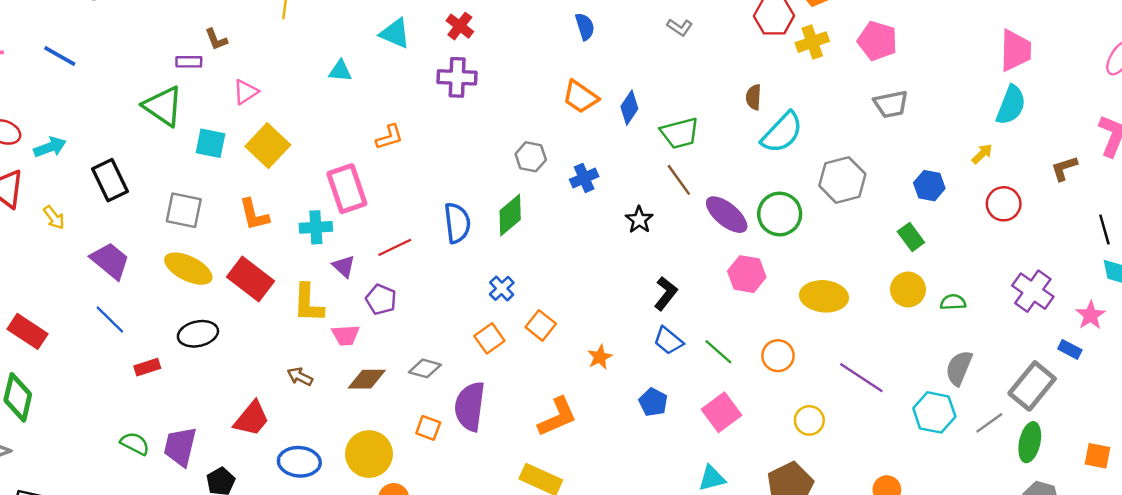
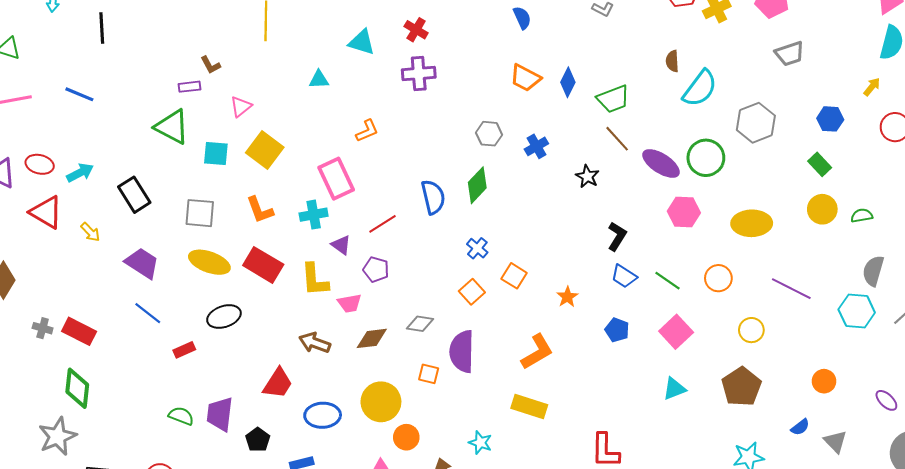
brown arrow: (300, 376) -> (315, 343), size x1.4

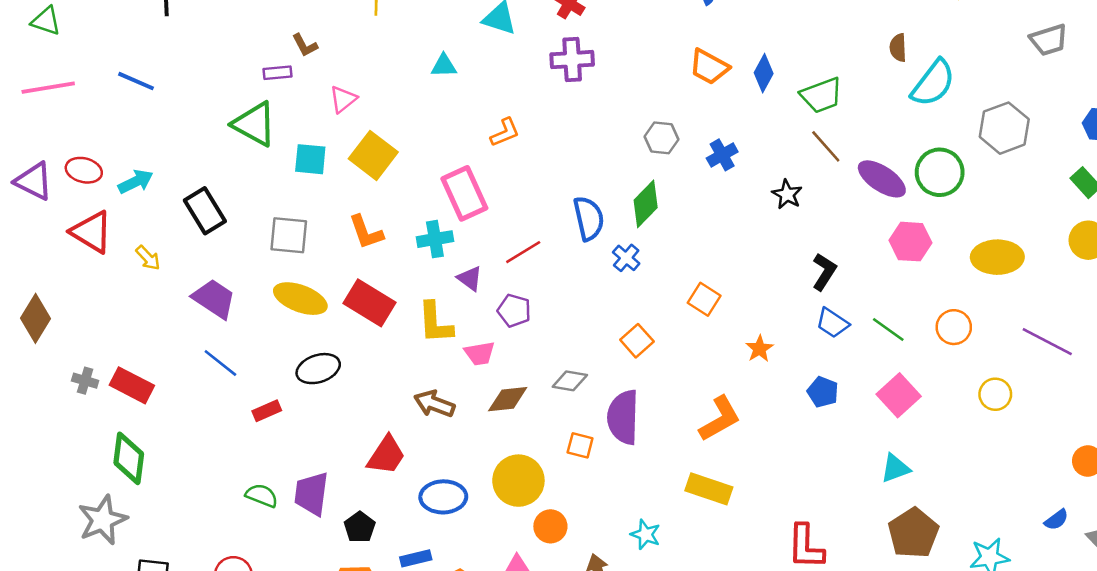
blue cross: (477, 248) -> (626, 258), moved
orange square: (514, 276) -> (704, 299), moved
brown pentagon: (741, 387) -> (913, 533), moved

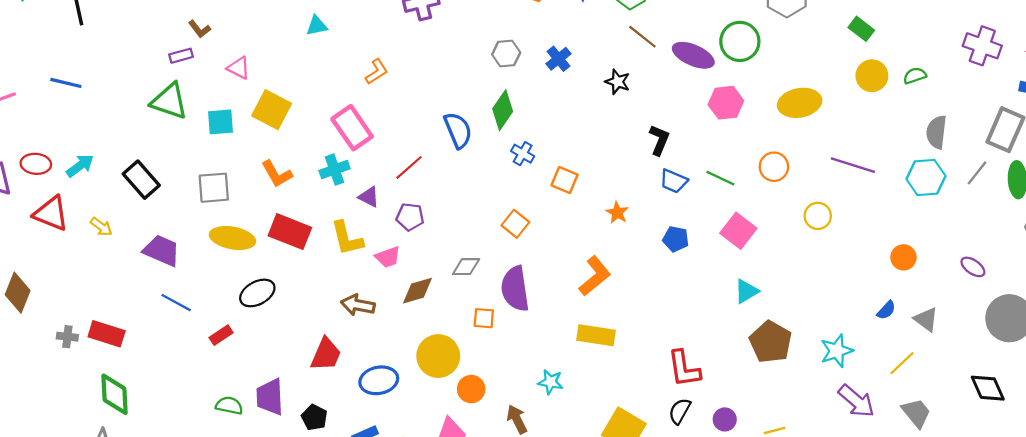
pink triangle: (343, 99) -> (239, 68), turned -45
blue cross: (626, 258) -> (523, 154), moved

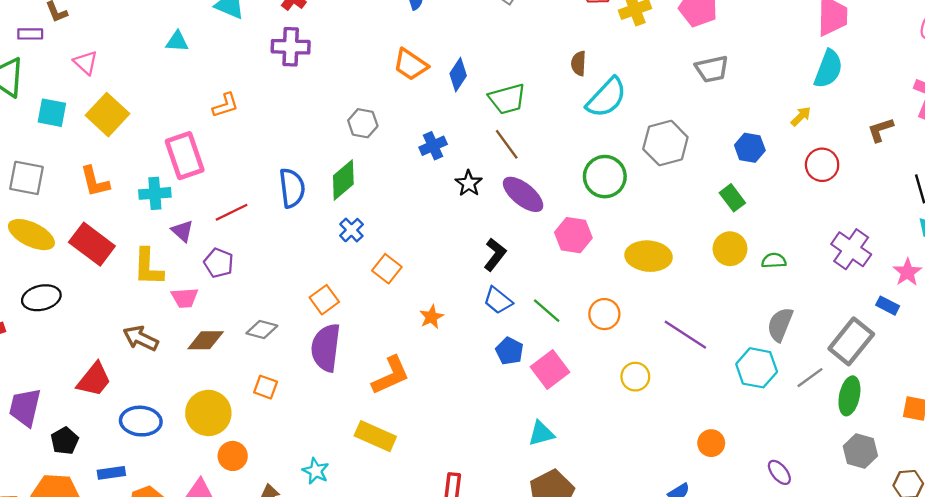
purple ellipse: (693, 55) -> (523, 194), moved
blue cross: (559, 59) -> (433, 146), moved
blue pentagon: (676, 239) -> (510, 351), moved
purple semicircle: (515, 289) -> (326, 348), moved

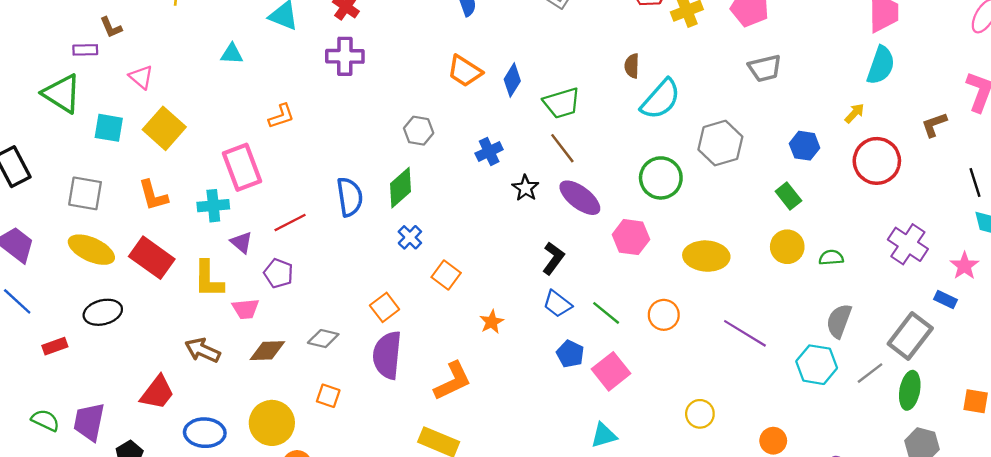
red circle: (822, 165) -> (877, 161), size x1.4
yellow circle: (635, 377) -> (700, 414), moved

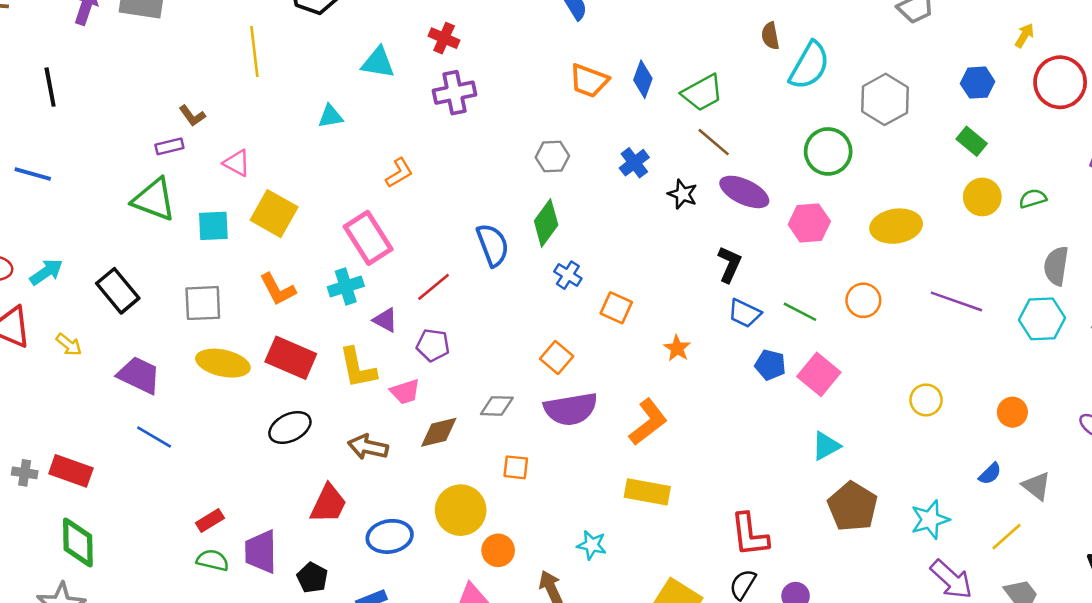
black ellipse: (103, 312) -> (290, 427), moved
red rectangle: (55, 346) -> (210, 521), moved
purple semicircle: (387, 355) -> (571, 409), turned -93

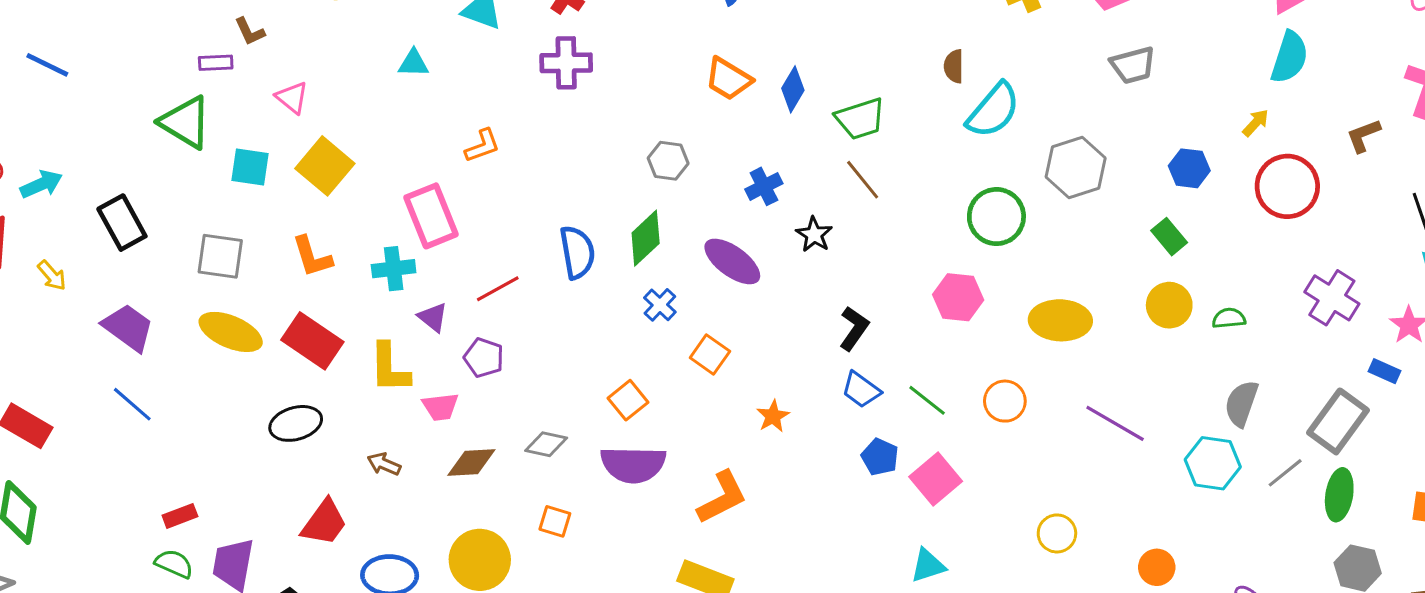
purple ellipse: (744, 192) -> (732, 261), moved
brown arrow: (368, 447) -> (384, 464), size x0.7

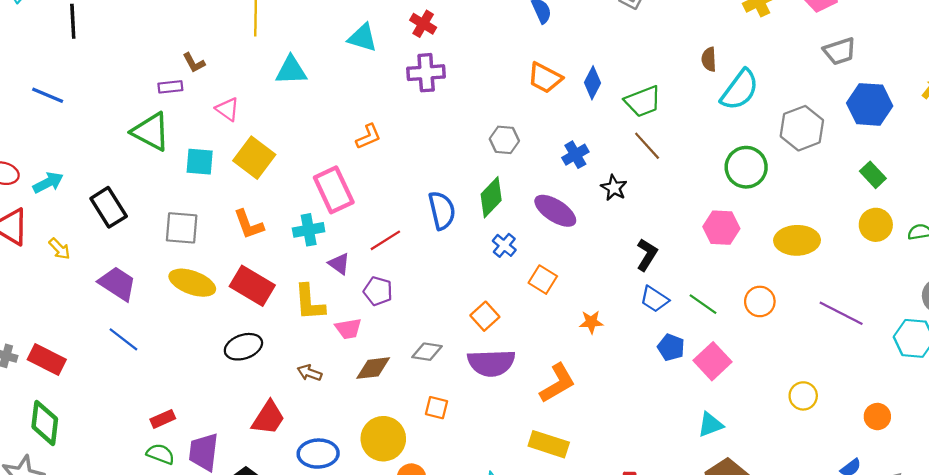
cyan triangle: (413, 63) -> (291, 70), moved, size x1.4
blue hexagon: (1189, 168) -> (870, 104), moved, size x1.5
orange star: (773, 416) -> (591, 322), turned 30

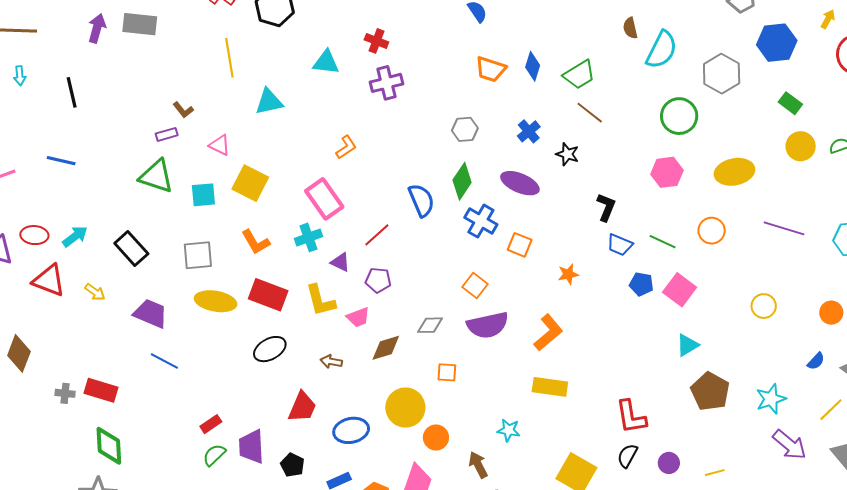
blue cross: (504, 245) -> (481, 221), size x1.5
green semicircle: (160, 454) -> (214, 455), turned -55

